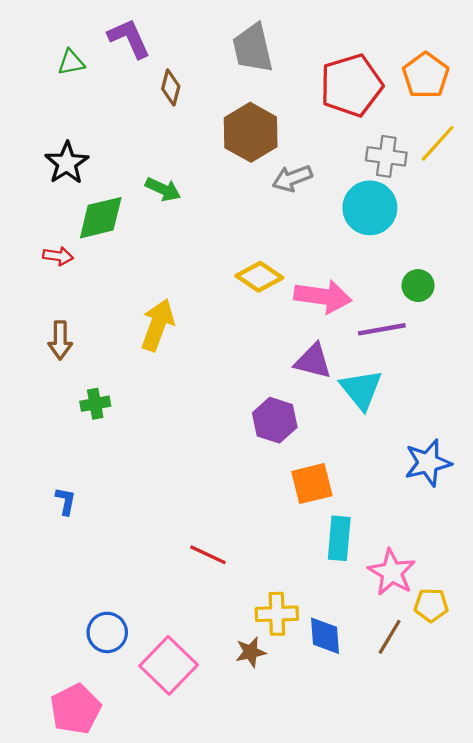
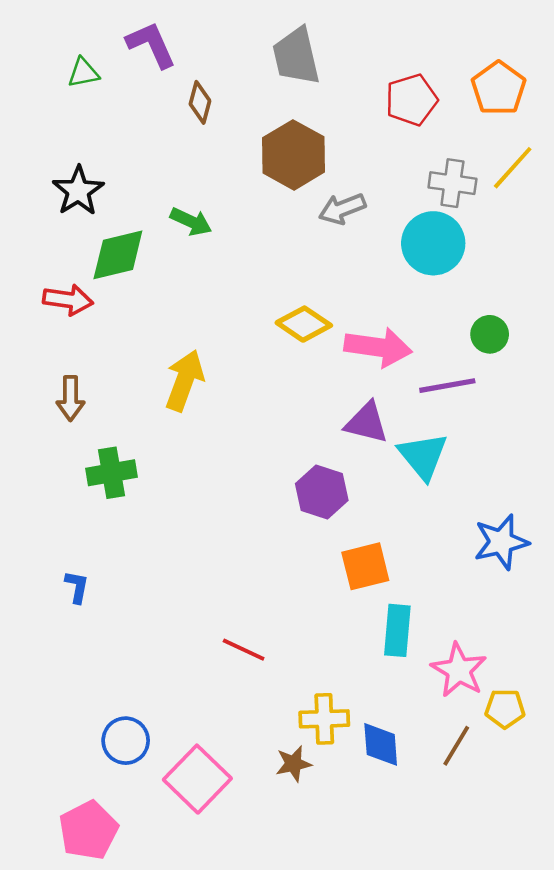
red pentagon: (351, 85) -> (411, 100), size x0.7
red arrow: (58, 256) -> (68, 300), size x1.4
green cross: (95, 404) -> (112, 473), size x1.4

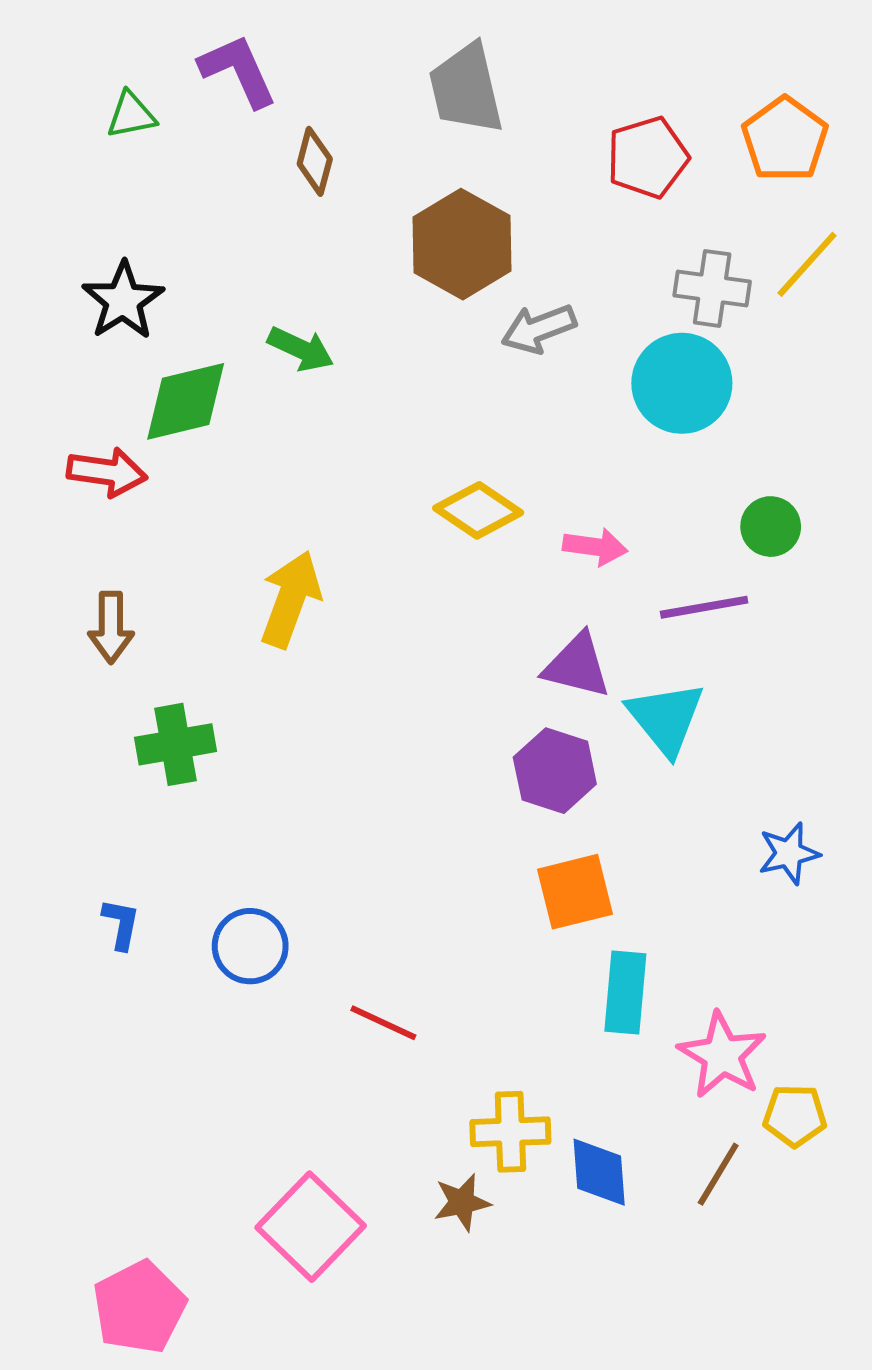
pink arrow: (378, 347) -> (595, 547), size x0.6
purple hexagon: (322, 492) -> (555, 771), moved
blue star: (501, 542) -> (789, 853), size x0.7
blue circle: (126, 741) -> (250, 946), moved

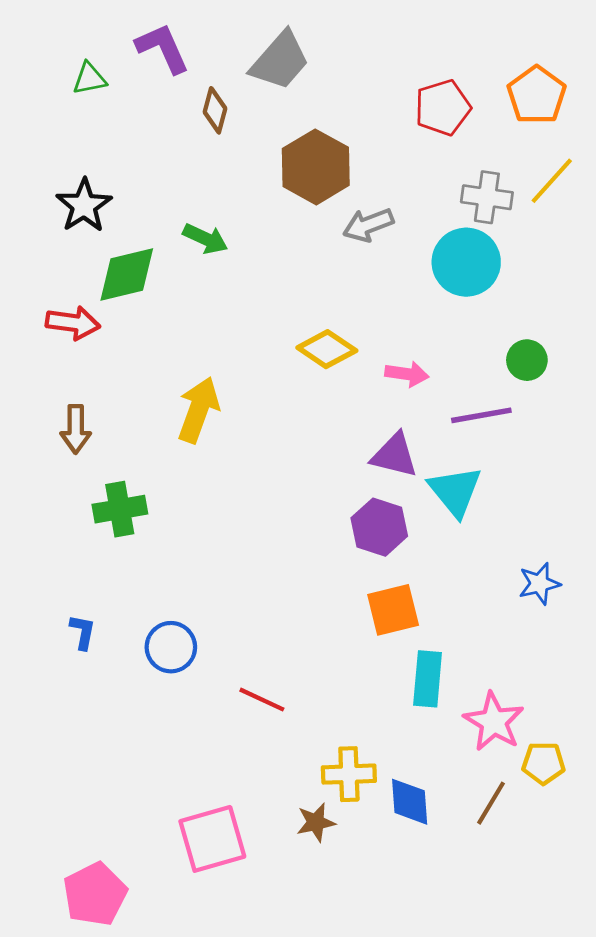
gray trapezoid: (466, 89) -> (280, 61), moved, turned -126
pink square: (311, 1227) -> (212, 839), turned 30

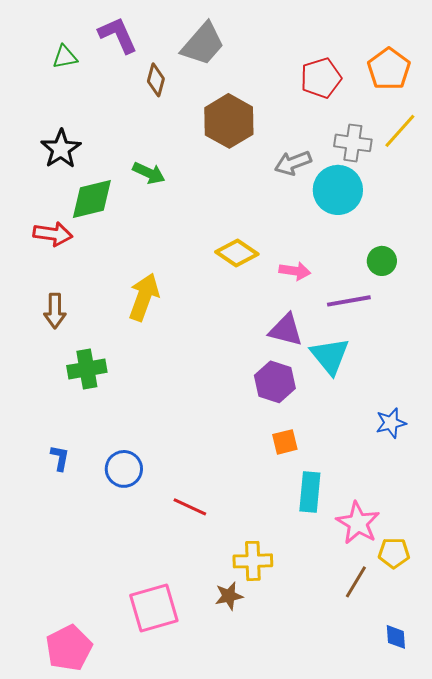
gray arrow: (368, 225) -> (293, 163), moved
orange square: (393, 610) -> (285, 442), size x0.7
blue diamond: (410, 802) -> (396, 637), moved, size x0.7

